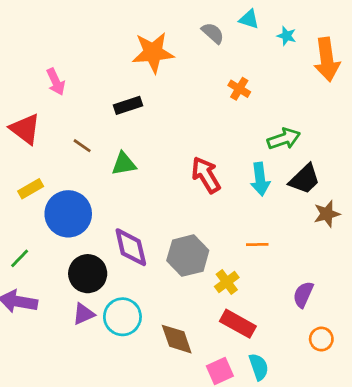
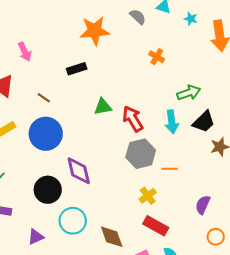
green triangle: (124, 164) -> (103, 107), moved
blue circle: (68, 214) -> (46, 134), moved
gray hexagon: (188, 256) -> (141, 154), moved
purple triangle: (84, 314) -> (36, 237), moved

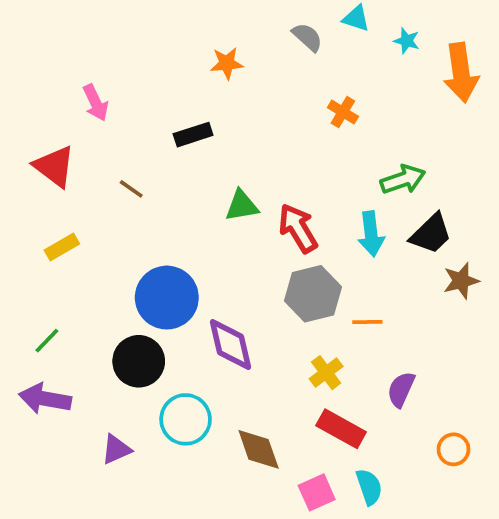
orange star: (95, 31) -> (227, 63), size x0.6
blue circle: (46, 134) -> (167, 298), moved
purple diamond: (79, 171) -> (230, 344), moved
purple semicircle: (203, 205) -> (401, 389), moved

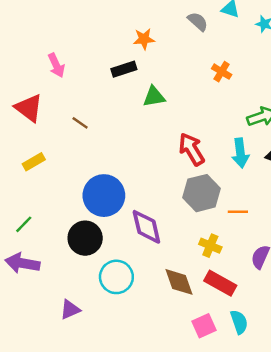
black rectangle: (193, 135) -> (124, 69), moved
green triangle: (242, 206) -> (154, 97), moved
yellow cross: (326, 373) -> (210, 246), turned -30
purple triangle: (116, 449) -> (70, 309), moved
brown diamond: (259, 449) -> (179, 282), moved

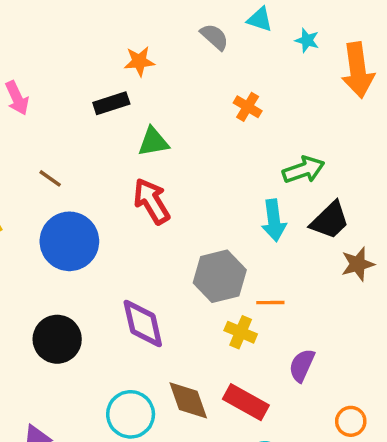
red arrow: (192, 149) -> (152, 201), moved
blue circle: (104, 196) -> (69, 241), moved
yellow cross: (210, 246) -> (241, 332), moved
cyan circle: (116, 277) -> (131, 414), moved

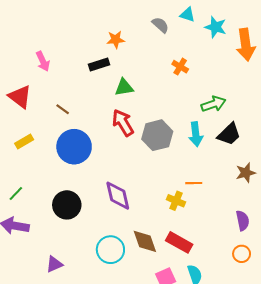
cyan star: (307, 40) -> (216, 27), size x1.5
brown star: (358, 264) -> (246, 173), moved
gray hexagon: (220, 276) -> (157, 135), moved
purple semicircle: (302, 365) -> (243, 221), moved, turned 144

